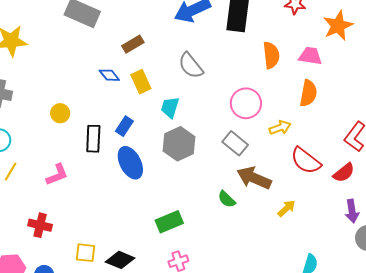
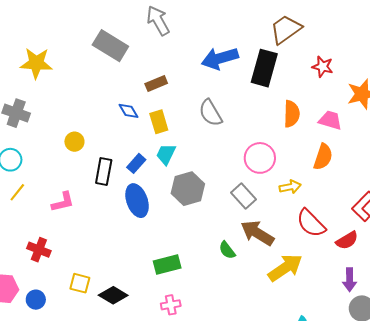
cyan trapezoid: (170, 107) -> (166, 154), moved
yellow arrow: (287, 208) -> (285, 268), size x1.8

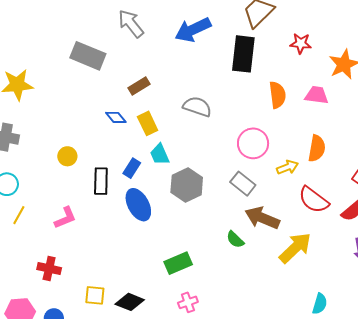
blue arrow: (220, 58) -> (193, 30), moved
gray semicircle: (211, 113) -> (197, 107), turned 148
cyan trapezoid: (166, 154) -> (160, 154), turned -40
orange semicircle: (323, 157) -> (317, 148), moved

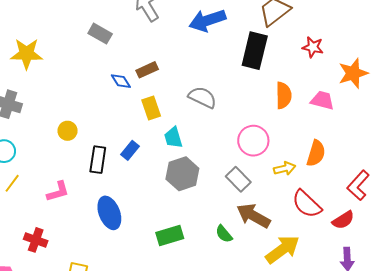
gray rectangle: (88, 56) -> (100, 34), size x0.7
blue diamond: (116, 117) -> (121, 81), moved
cyan trapezoid: (160, 154) -> (173, 138), moved
blue ellipse: (138, 205) -> (109, 213), moved
green rectangle: (178, 263) -> (170, 235), moved

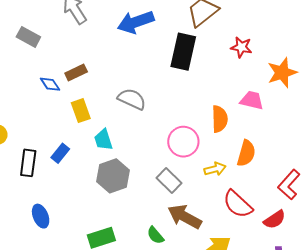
orange semicircle: (284, 95) -> (220, 119), moved
blue ellipse: (109, 213) -> (41, 216), size x0.7

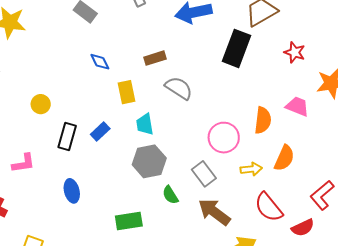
brown rectangle: (76, 72) -> (155, 58), moved
green semicircle: (155, 235) -> (170, 195), moved

